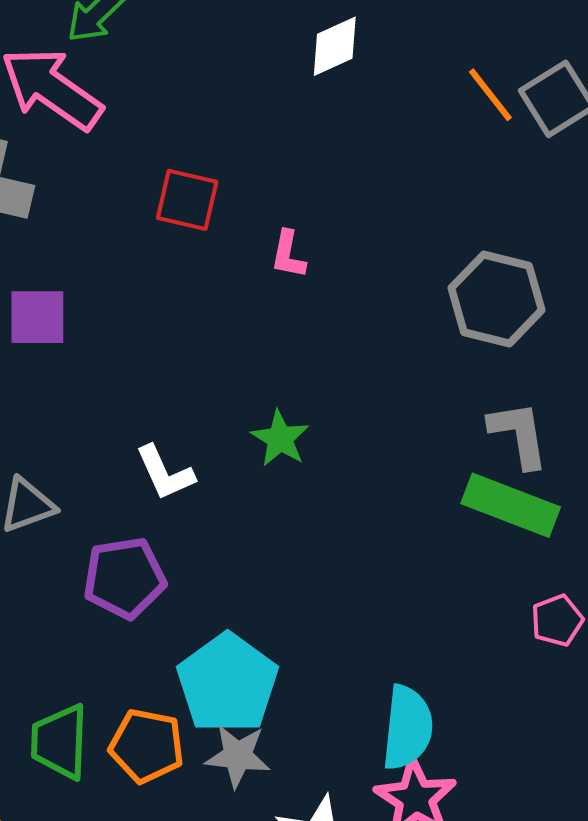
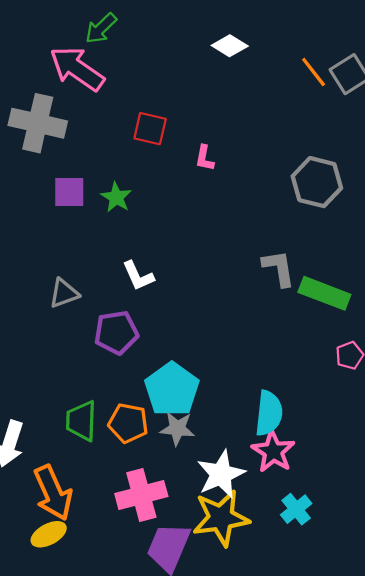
white diamond: (335, 46) -> (230, 46), turned 56
gray L-shape: (519, 434) -> (279, 268), moved
green star: (280, 438) -> (116, 197), moved

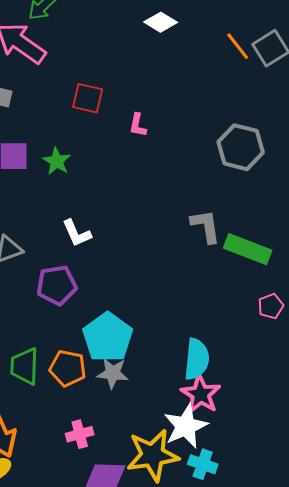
white star: (221, 474) -> (186, 426), moved
pink cross: (141, 495) -> (80, 434), size x0.6
cyan cross: (296, 509) -> (203, 464), moved, turned -32

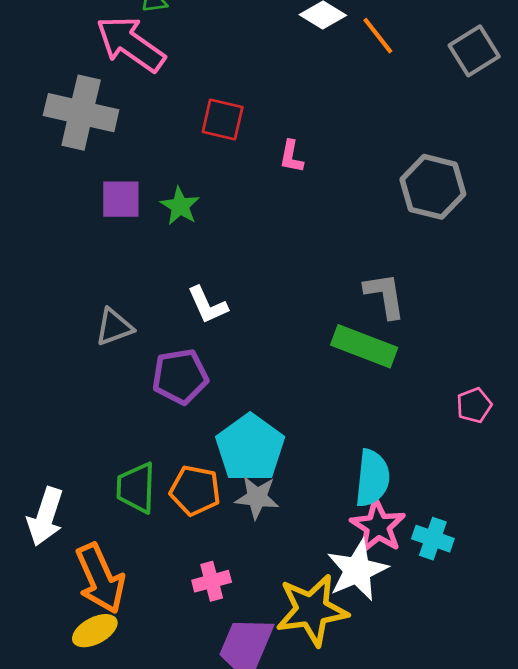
orange line: (238, 46) -> (378, 36), moved
green rectangle: (248, 249) -> (364, 346), moved
cyan cross: (203, 464) -> (433, 539), moved

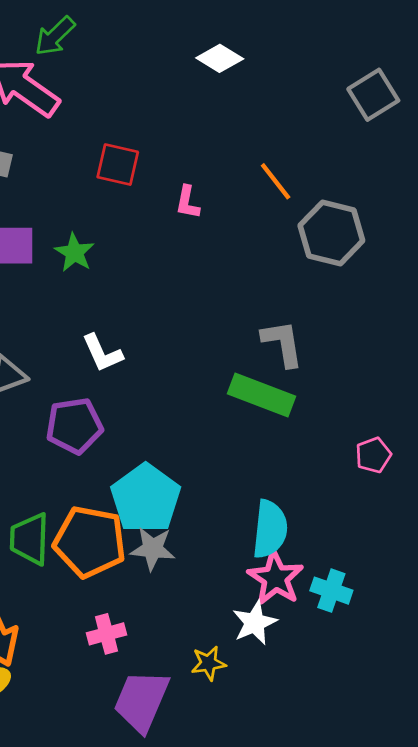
orange line: (378, 36) -> (276, 181), moved
orange pentagon: (195, 491) -> (90, 542), size x1.4
white star: (357, 570) -> (255, 623), size x0.7
yellow star: (312, 610) -> (208, 663), size x0.5

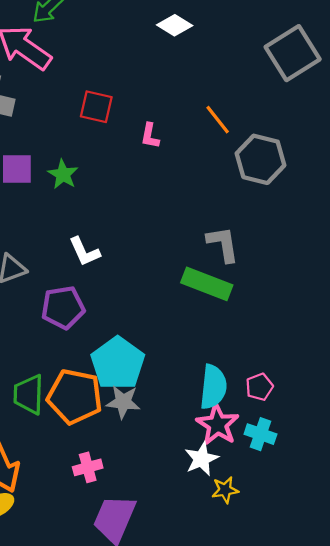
gray square: (373, 95) -> (293, 53), size x1.4
pink pentagon: (373, 455) -> (259, 387), moved
yellow star: (208, 663) -> (225, 490), moved

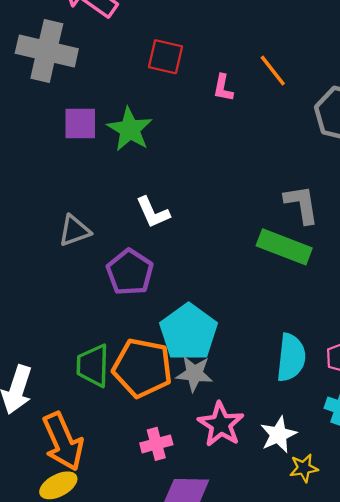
orange line: (218, 120) -> (273, 71), moved
green star: (63, 174) -> (130, 129), size x1.4
purple pentagon: (63, 307) -> (130, 272), turned -30
pink star: (218, 424) -> (221, 424), moved

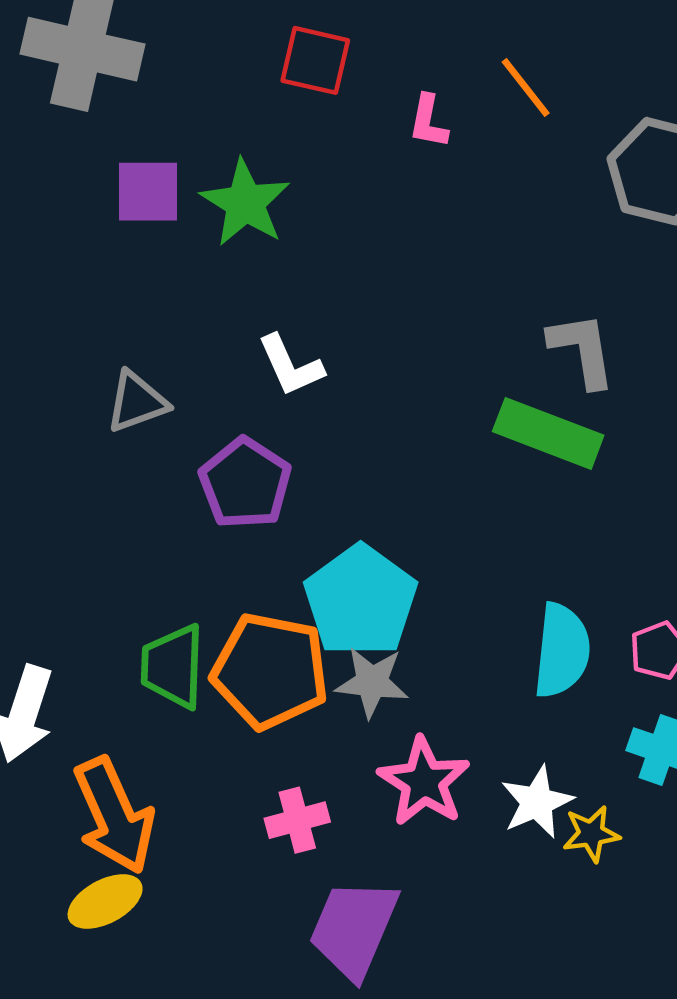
yellow star: (304, 468) -> (591, 834), moved

